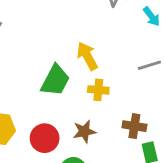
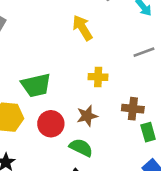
yellow arrow: (87, 56) -> (82, 28), moved
green trapezoid: (55, 80) -> (36, 85), moved, turned 52

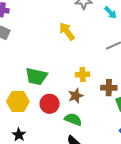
yellow cross: (98, 77) -> (83, 74), moved
green trapezoid: (36, 85) -> (36, 76), turned 30

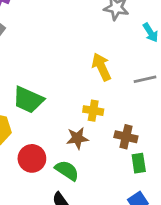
yellow arrow: (67, 31) -> (101, 67), moved
red circle: (50, 104) -> (32, 158), moved

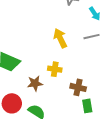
gray line: (145, 79) -> (92, 37), moved
brown star: (77, 138) -> (35, 83), moved

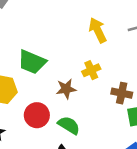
yellow cross: (55, 69) -> (91, 70), turned -32

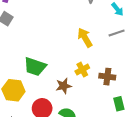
brown cross: (122, 93) -> (107, 77), moved

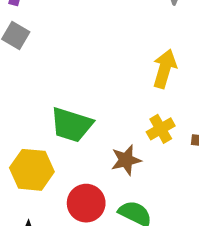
yellow arrow: (85, 38) -> (165, 69), turned 48

